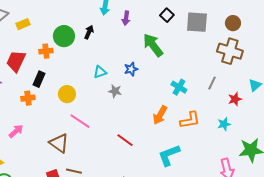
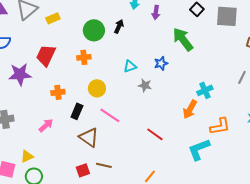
orange cross: (46, 51) -> (84, 57), moved
black rectangle: (39, 79) -> (77, 111), moved
cyan cross: (179, 87) -> (205, 90), moved, turned 35
orange L-shape: (190, 120) -> (220, 126), moved

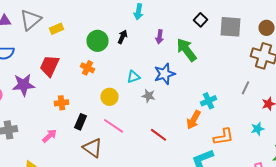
purple arrow: (156, 12) -> (160, 37), moved
orange cross: (84, 57) -> (88, 68), turned 32
blue star: (161, 63) -> (164, 74), size x1.5
yellow circle: (97, 88) -> (110, 97), moved
red line: (155, 134) -> (158, 135), moved

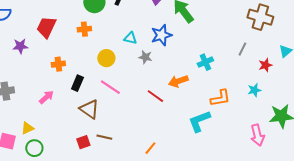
orange cross: (88, 68) -> (84, 29), turned -32
cyan triangle: (134, 77) -> (130, 38), turned 32
purple star: (24, 85) -> (20, 46), size x0.7
orange arrow: (194, 120) -> (178, 81), moved, turned 42

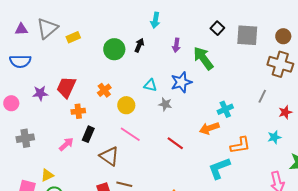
red trapezoid: (46, 27) -> (66, 87), moved
orange cross: (84, 29) -> (104, 90), moved, turned -32
orange arrow: (178, 81) -> (209, 128), moved
black rectangle: (77, 83) -> (88, 134), moved

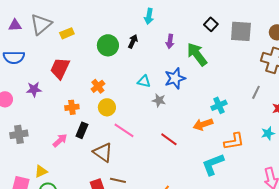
red trapezoid: (66, 87) -> (60, 68), moved
yellow circle: (126, 105) -> (107, 107), moved

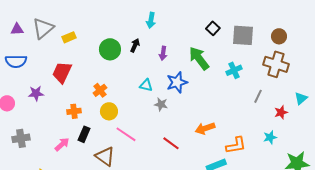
purple arrow: (170, 41) -> (163, 53), moved
cyan cross: (219, 105) -> (234, 70), moved

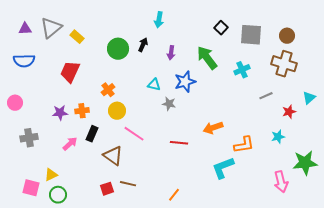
yellow rectangle: (69, 37) -> (77, 37), turned 64
purple star: (36, 93) -> (60, 113), moved
gray line: (258, 96) -> (266, 96), turned 40
red line: (171, 143) -> (179, 143), turned -30

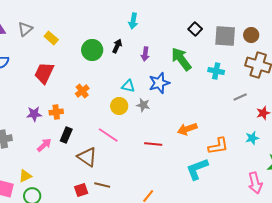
gray triangle: (51, 28) -> (25, 29), size x0.7
brown circle: (287, 36) -> (251, 35), moved
cyan cross: (242, 70) -> (216, 71), turned 35
yellow circle: (117, 111) -> (119, 106), moved

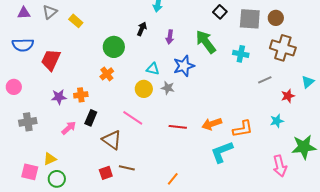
green circle: (92, 50) -> (114, 47), moved
red trapezoid: (44, 73) -> (51, 60), moved
orange arrow: (187, 129) -> (212, 124), moved

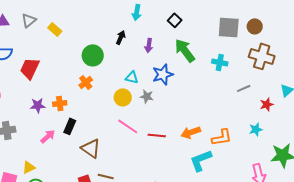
black square: (220, 12) -> (175, 20), moved
pink line: (133, 118) -> (128, 126), moved

